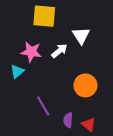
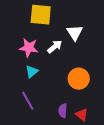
cyan triangle: (17, 71) -> (32, 72), moved
purple line: (43, 106) -> (28, 101), moved

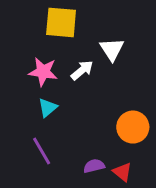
orange circle: (79, 79) -> (133, 127), moved
purple semicircle: (63, 111) -> (94, 166), turned 72

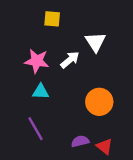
yellow square: (61, 22) -> (52, 19), size x0.6
cyan triangle: (48, 108) -> (41, 92), turned 42
orange circle: (133, 127) -> (99, 102), moved

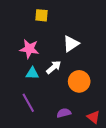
white triangle: (95, 42) -> (71, 44), moved, turned 30
white arrow: (70, 60) -> (54, 67), moved
red triangle: (104, 146) -> (93, 117), moved

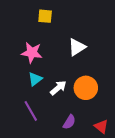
white arrow: (54, 67) -> (58, 88), moved
cyan triangle: (32, 73) -> (35, 79), turned -40
purple semicircle: (64, 113) -> (69, 122), turned 136

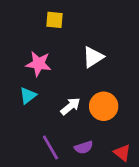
cyan triangle: (35, 79) -> (28, 96), moved
purple line: (31, 111) -> (50, 147), moved
purple semicircle: (69, 122) -> (84, 147), turned 40

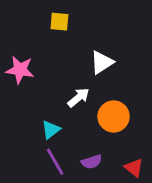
pink star: (39, 64) -> (20, 70), moved
cyan triangle: (28, 96) -> (51, 130), moved
white arrow: (70, 106) -> (78, 98), moved

